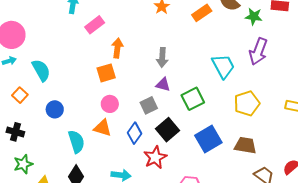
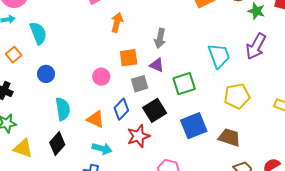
orange square: (106, 73) -> (129, 58), moved
orange triangle: (103, 128) -> (96, 119), moved

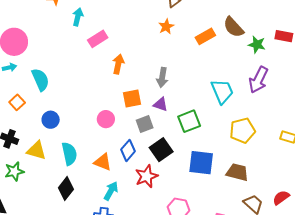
blue square: (194, 126) -> (201, 163), turned 32
yellow triangle: (23, 148) -> (36, 150), moved
cyan arrow: (102, 149) -> (111, 191), turned -72

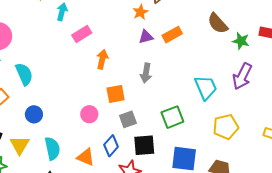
orange star: (166, 27) -> (140, 12), moved
orange rectangle: (205, 36) -> (172, 35), moved
purple triangle: (161, 104) -> (146, 37), moved, turned -35
yellow triangle: (36, 150) -> (20, 145), turned 45
black square: (161, 150) -> (144, 145), turned 30

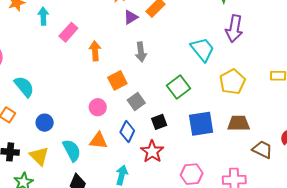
black square: (144, 145) -> (159, 122), size x0.7
orange triangle: (86, 157) -> (98, 141), moved

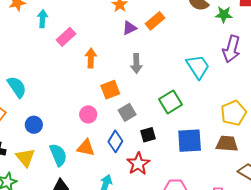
yellow pentagon: (232, 82) -> (234, 113), moved

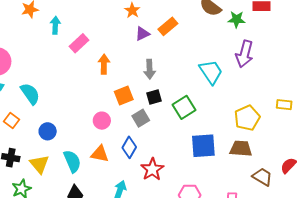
black square: (148, 135) -> (154, 97), moved

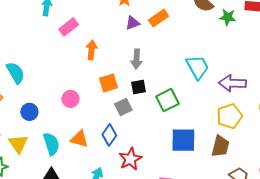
purple arrow: (245, 54) -> (232, 83), moved, turned 72
pink circle: (102, 121) -> (70, 99), moved
brown trapezoid: (241, 149) -> (220, 146), turned 95

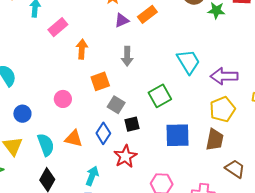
black square: (138, 87) -> (132, 124), moved
gray square: (123, 107) -> (116, 105), turned -30

